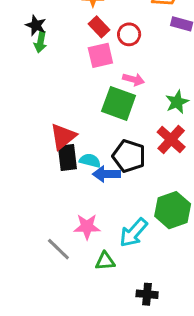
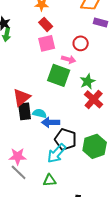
red circle: (129, 34) -> (81, 43), moved
green star: (177, 102) -> (88, 81), moved
black pentagon: (129, 156) -> (66, 139), moved
pink star: (87, 227) -> (18, 156), moved
cyan arrow: (134, 233) -> (57, 153), moved

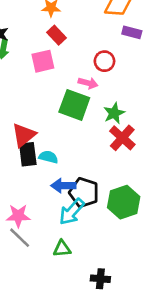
pink square: (47, 43) -> (43, 61), moved
blue arrow: (51, 122) -> (63, 186), moved

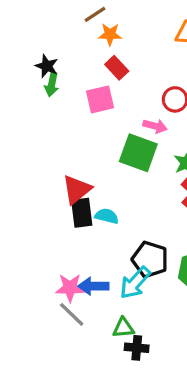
blue arrow: (63, 186) -> (93, 286), moved
black cross: (100, 279) -> (137, 348), moved

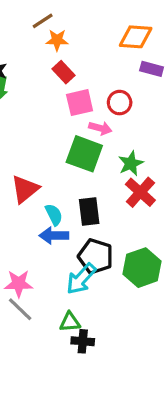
pink square: (100, 99) -> (80, 103), moved
black rectangle: (82, 213) -> (89, 211), moved
cyan semicircle: (107, 216) -> (54, 215), turned 50
blue arrow: (93, 286) -> (54, 236), moved

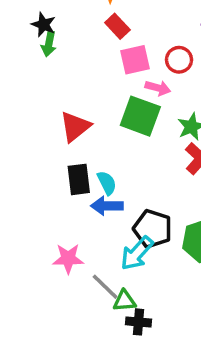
red triangle: (25, 189) -> (75, 127), moved
black rectangle: (89, 211) -> (79, 179), moved
gray line: (20, 309) -> (105, 287), moved

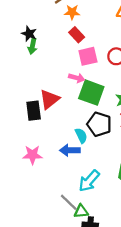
pink arrow: (158, 88) -> (77, 78), moved
black rectangle: (79, 179) -> (34, 111), moved
cyan semicircle: (107, 183) -> (81, 136), moved
black pentagon: (153, 229) -> (99, 124), moved
pink star: (68, 259) -> (32, 155), moved

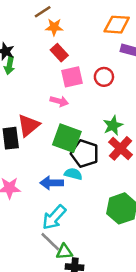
green square: (91, 93) -> (67, 138), moved
cyan semicircle: (81, 136) -> (73, 174), moved, turned -49
cyan arrow: (89, 181) -> (54, 217), moved

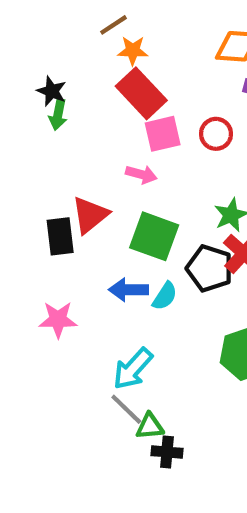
red rectangle: (59, 53) -> (141, 93), size x1.6
black pentagon: (85, 154) -> (210, 268), moved
cyan semicircle: (73, 174) -> (165, 296), turned 108
blue arrow: (52, 183) -> (128, 290), moved

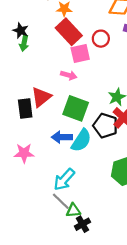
red circle: (216, 134) -> (101, 39), moved
cyan semicircle: (165, 296) -> (81, 141), size x1.5
black cross: (167, 452) -> (82, 224), turned -35

